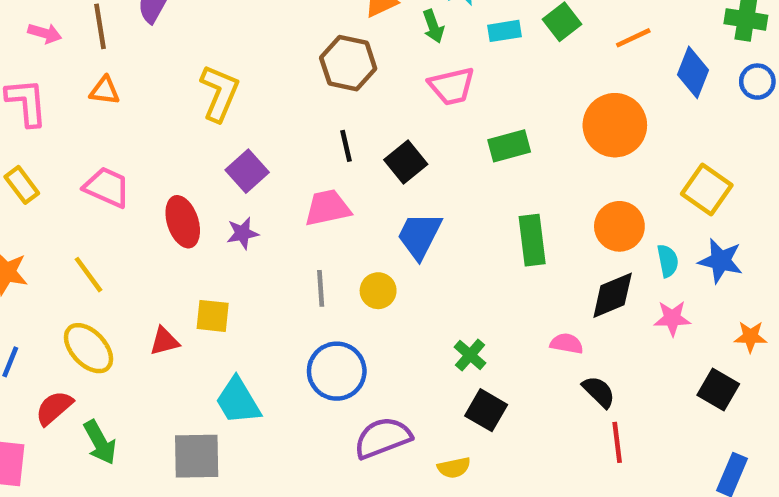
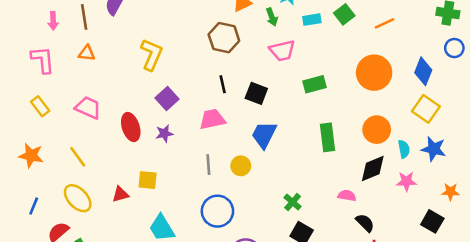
pink arrow: (45, 33) -> (53, 21), turned 72
blue diamond: (693, 72) -> (423, 71), moved
black square: (406, 162) -> (256, 93), turned -30

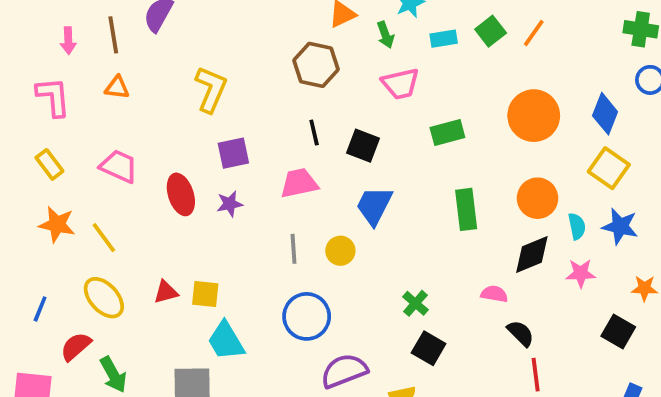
orange line: (384, 23) -> (534, 33), moved, turned -30
purple square: (167, 99) -> (233, 153), turned 30
orange star: (31, 155) -> (57, 224), moved
yellow square: (148, 180) -> (205, 294), moved

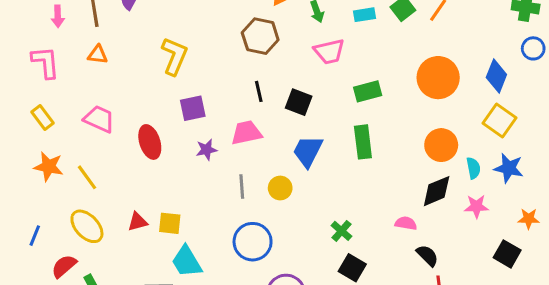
purple star: (230, 204) -> (207, 150), moved
green rectangle: (466, 209) -> (363, 142), moved

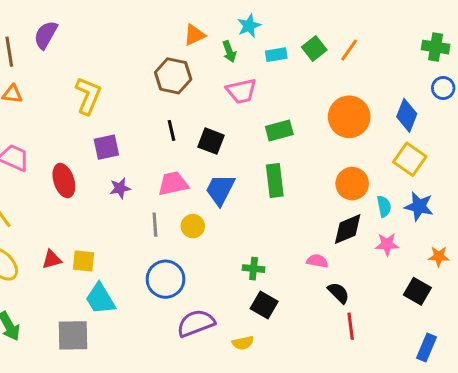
pink trapezoid: (246, 133) -> (173, 184), moved
green cross: (342, 231) -> (254, 269), turned -35

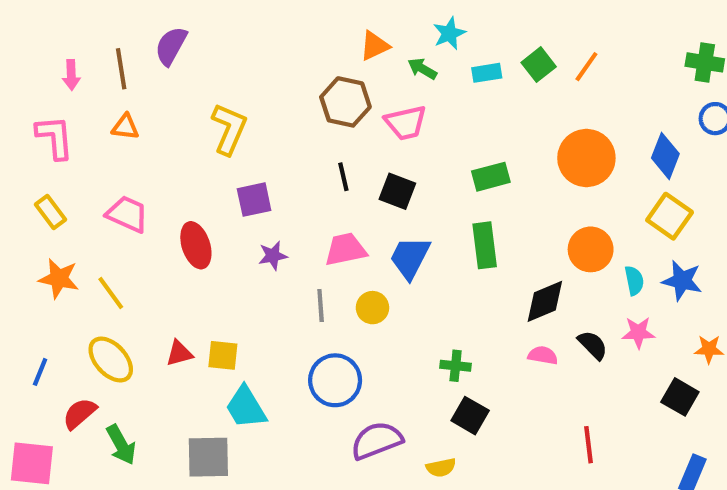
green arrow: (229, 52) -> (422, 69), turned 140
pink trapezoid: (241, 91) -> (406, 123), moved
black diamond: (348, 229) -> (545, 301), moved
black semicircle: (338, 293) -> (593, 345), moved

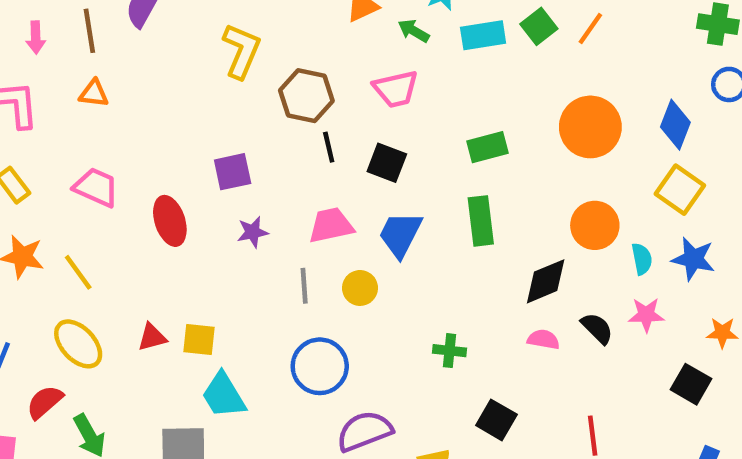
cyan rectangle: (487, 73) -> (483, 35), size x1.4
brown hexagon: (345, 102) -> (306, 96), moved
yellow L-shape: (229, 129) -> (241, 51), moved
black square: (470, 416) -> (496, 420), moved

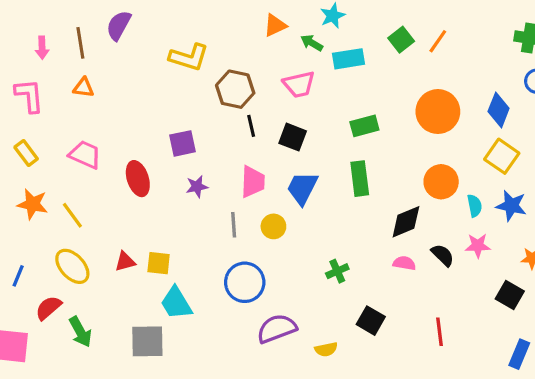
cyan rectangle: (483, 35) -> (348, 59), moved
yellow L-shape: (241, 51) -> (189, 57), turned 84
pink trapezoid: (331, 225) -> (253, 182), turned 104
green cross: (449, 351) -> (337, 271), turned -30

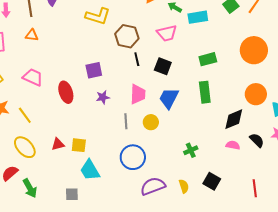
gray square: (147, 341) -> (72, 194), size x0.6
yellow semicircle: (326, 349) -> (184, 186), moved, turned -96

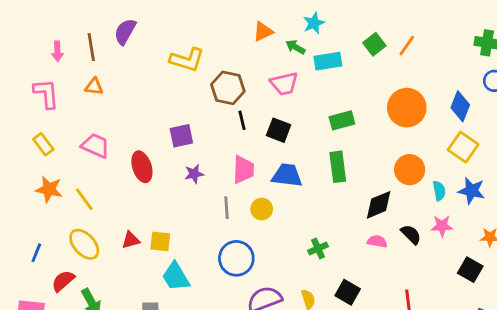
blue trapezoid: (169, 98) -> (287, 175), turned 70

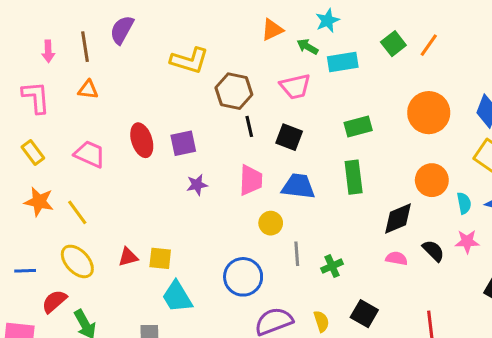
red ellipse: (142, 167) -> (142, 140), moved
gray line: (226, 208) -> (297, 254), moved
blue line: (36, 253) -> (25, 271), turned 66

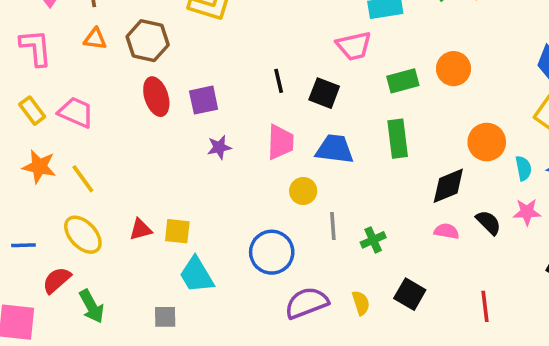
pink trapezoid: (295, 87) -> (354, 46), moved
brown hexagon: (234, 91) -> (148, 41), moved
orange circle: (429, 113) -> (454, 69), moved, size x0.7
pink trapezoid: (90, 154) -> (76, 112), moved

